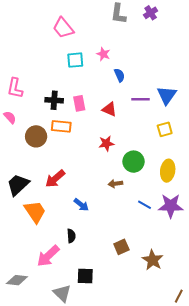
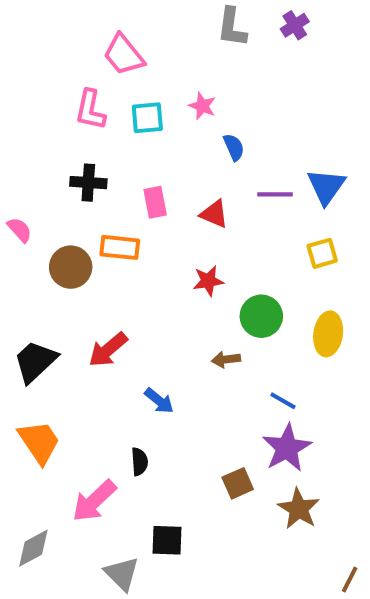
pink L-shape: (15, 88) -> (90, 110), moved
black cross: (54, 100) -> (88, 183), moved
purple star: (171, 206) -> (287, 448), moved, turned -30
orange trapezoid: (35, 212) -> (39, 442), moved
gray diamond: (17, 280) -> (33, 548), turned -35

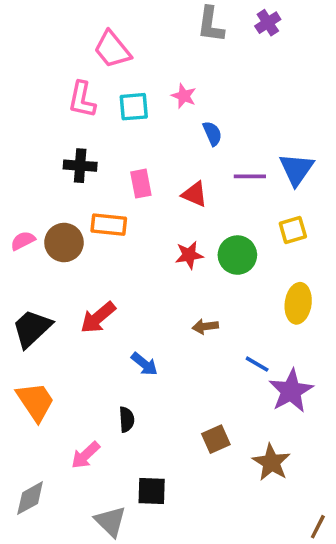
pink semicircle: (20, 230) -> (23, 241), moved, turned -75
green circle: (261, 316) -> (237, 255), moved
purple star: (287, 448) -> (291, 391), moved
pink arrow: (94, 501) -> (85, 455), size x0.7

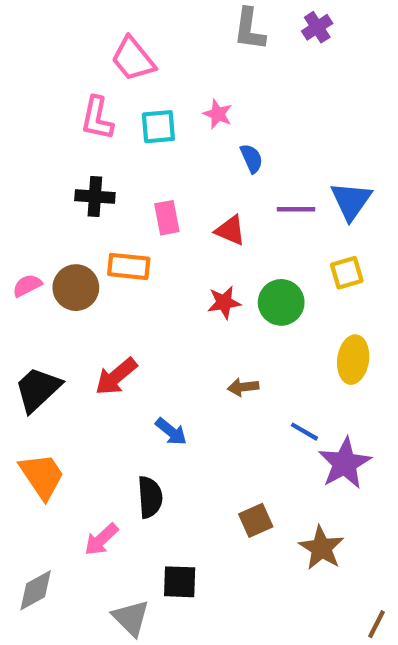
black semicircle: (127, 419) -> (150, 497), size x1.4

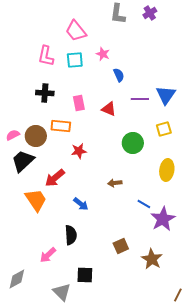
pink trapezoid: (133, 59) -> (76, 31), moved
red star: (224, 302) -> (79, 151), moved
black trapezoid: (38, 389) -> (23, 161), moved
orange trapezoid: (42, 476) -> (36, 200), moved

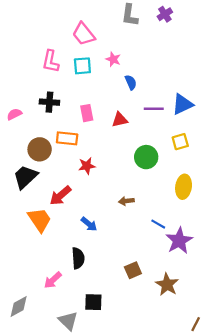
blue triangle: (166, 95) -> (182, 104), turned 30
red triangle: (109, 109) -> (120, 120), turned -35
pink semicircle: (13, 135) -> (14, 114), moved

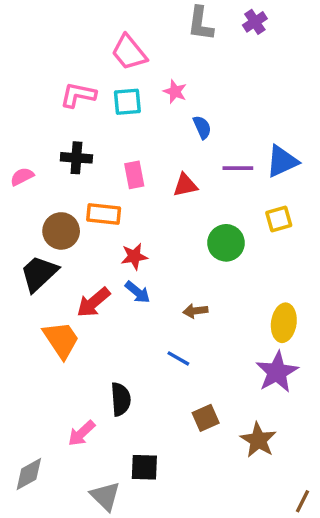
pink L-shape: (51, 61) -> (78, 95), turned 90
yellow ellipse: (184, 187) -> (284, 323), moved
blue arrow: (89, 224) -> (138, 292), moved
blue line: (158, 224) -> (178, 358), moved

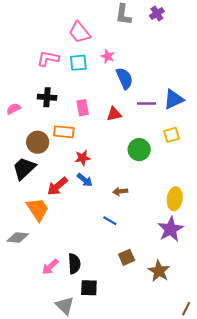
blue semicircle: (202, 127) -> (124, 78), size x1.5
black semicircle: (121, 399) -> (74, 264), moved
gray diamond: (29, 474) -> (18, 237), moved, turned 35

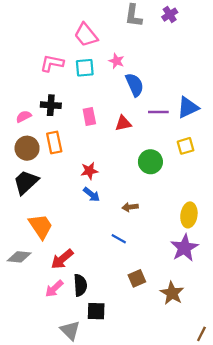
pink semicircle: (14, 109) -> (24, 116), moved
orange rectangle: (64, 132) -> (54, 142), moved, turned 72
brown circle: (38, 142) -> (27, 148), moved
red arrow: (57, 186) -> (62, 259), moved

